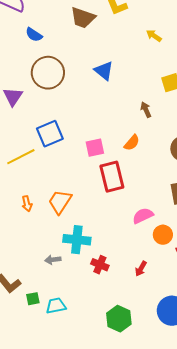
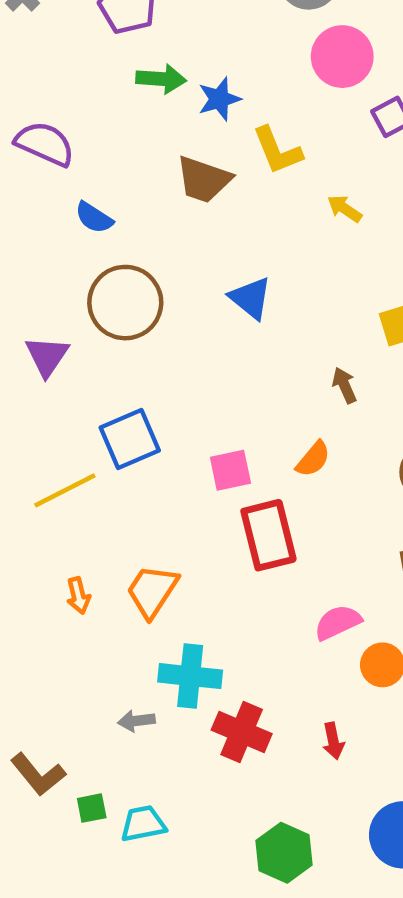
yellow arrow: (154, 36) -> (344, 209), moved
red cross: (100, 265) -> (242, 732), size x1.4
red arrow: (141, 269) -> (333, 741), turned -42

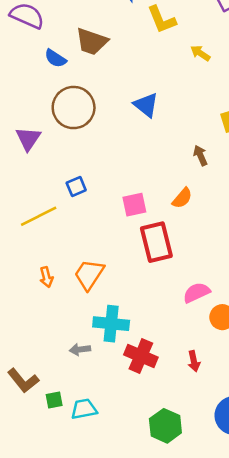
brown trapezoid: (204, 180) -> (92, 42), moved
blue square: (130, 439) -> (76, 186), size x0.6

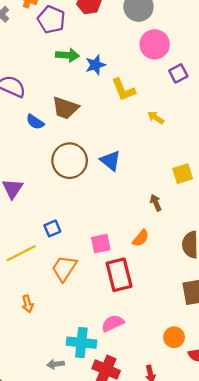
brown circle: (74, 108) -> (70, 161), moved
orange trapezoid: (89, 274) -> (64, 268), moved
pink semicircle: (196, 293) -> (113, 323), moved

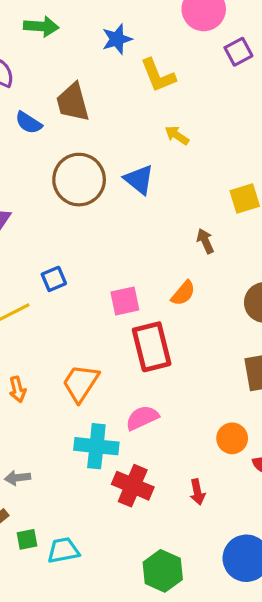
green arrow: (67, 55) -> (41, 26), moved
brown trapezoid: (65, 108) -> (73, 102), turned 56
yellow arrow: (156, 118) -> (177, 135), moved
orange trapezoid: (64, 268) -> (81, 383), moved
gray arrow: (56, 364) -> (18, 478), moved

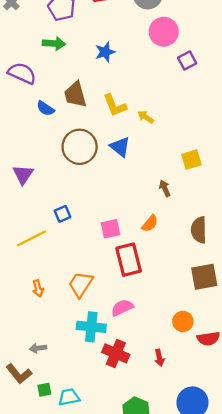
yellow L-shape: (158, 75) -> (115, 105), moved

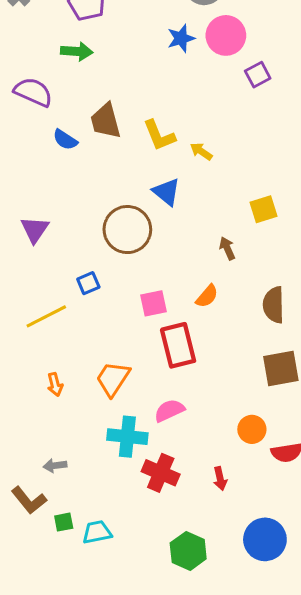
blue star: (105, 52) -> (181, 38), moved
brown circle: (80, 147) -> (127, 230), moved

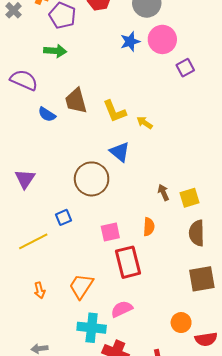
yellow square: (263, 209) -> (189, 198), moved
orange semicircle: (207, 296) -> (149, 227), turned -36

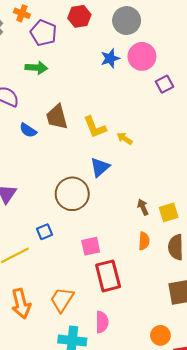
blue triangle: (120, 152) -> (100, 167), turned 40
orange semicircle: (149, 227) -> (144, 241), moved
orange arrow: (40, 290) -> (21, 304), size x1.8
pink semicircle: (122, 309) -> (102, 322), turned 115

